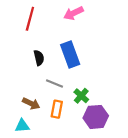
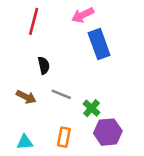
blue rectangle: (70, 54) -> (99, 44), moved
brown arrow: (31, 104) -> (26, 97), moved
orange rectangle: (57, 109) -> (64, 137), moved

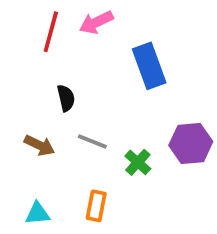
pink arrow: (83, 15) -> (96, 22), moved
purple hexagon: (108, 132) -> (191, 143), moved

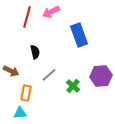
gray line: (92, 142) -> (49, 75), turned -63
brown arrow: (39, 145) -> (11, 71), moved
orange rectangle: (96, 206) -> (26, 93), moved

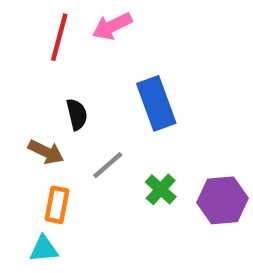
blue rectangle: (79, 35) -> (156, 103), moved
brown arrow: (11, 71) -> (46, 152), moved
purple hexagon: (101, 76) -> (222, 200), moved

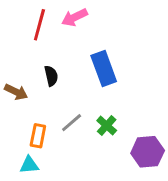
brown arrow: (46, 152) -> (16, 92), moved
gray line: (108, 165) -> (72, 123), moved
purple hexagon: (222, 200) -> (148, 152), moved

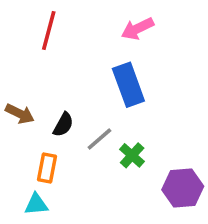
pink arrow: (75, 17) -> (137, 29), moved
black semicircle: (51, 76) -> (63, 125), moved, turned 42
gray line: (72, 123) -> (99, 139), moved

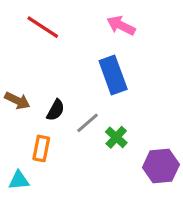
pink arrow: (137, 29) -> (121, 26), turned 52
red line: (49, 31) -> (43, 27), turned -72
cyan triangle: (36, 204) -> (19, 180), moved

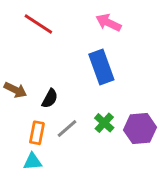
gray line: (88, 123) -> (67, 129), moved
purple hexagon: (161, 166) -> (140, 129), moved
cyan triangle: (19, 180) -> (33, 161), moved

